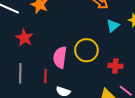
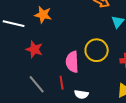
gray line: (20, 73) -> (37, 84), turned -30

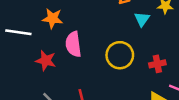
pink semicircle: (72, 62) -> (73, 44), moved

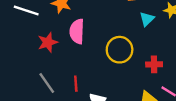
red star: (46, 61) -> (48, 42), turned 30

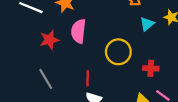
red line: (76, 84) -> (88, 78), moved

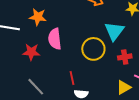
cyan triangle: (147, 24) -> (114, 31), moved, size x1.5
red star: (49, 40) -> (31, 52), turned 30

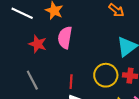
yellow circle: (93, 49) -> (106, 75), moved

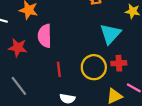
red line: (71, 82) -> (59, 69), moved

